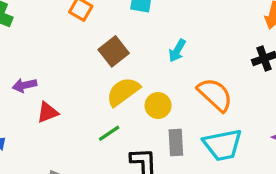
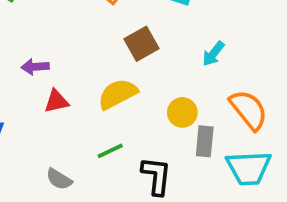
yellow semicircle: (123, 92) -> (118, 94), moved
green line: (109, 133) -> (110, 151), moved
gray rectangle: (176, 143) -> (205, 141), moved

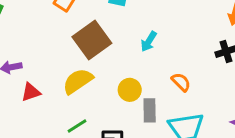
brown square: (141, 44) -> (92, 40), size x1.4
orange semicircle: (249, 110) -> (181, 82), size x0.6

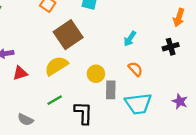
cyan arrow: (149, 41) -> (130, 39), moved

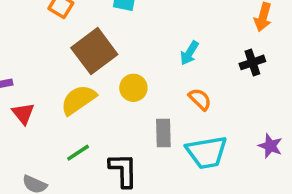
red triangle: (20, 73) -> (23, 114), turned -49
yellow circle: (96, 74) -> (133, 88), moved

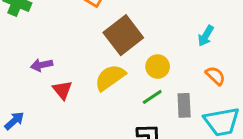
green line: (78, 153) -> (152, 97), moved

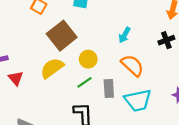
orange semicircle: (215, 76) -> (132, 65), size x1.5

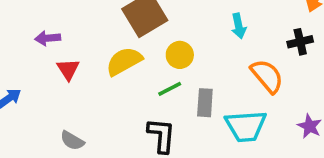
cyan arrow: (125, 35) -> (239, 26), turned -49
orange semicircle: (132, 65) -> (267, 76), moved

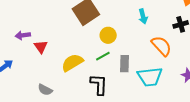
purple arrow: (48, 38) -> (23, 35), moved
yellow semicircle: (124, 61) -> (72, 63), moved

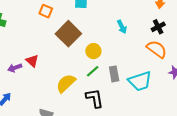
orange semicircle: (161, 46) -> (157, 49), moved
red triangle: (41, 47) -> (32, 61), moved

